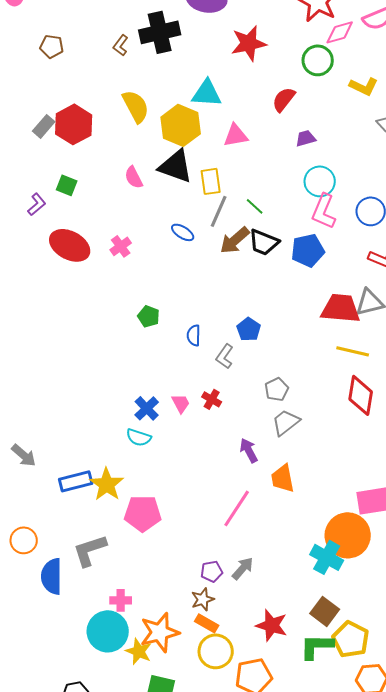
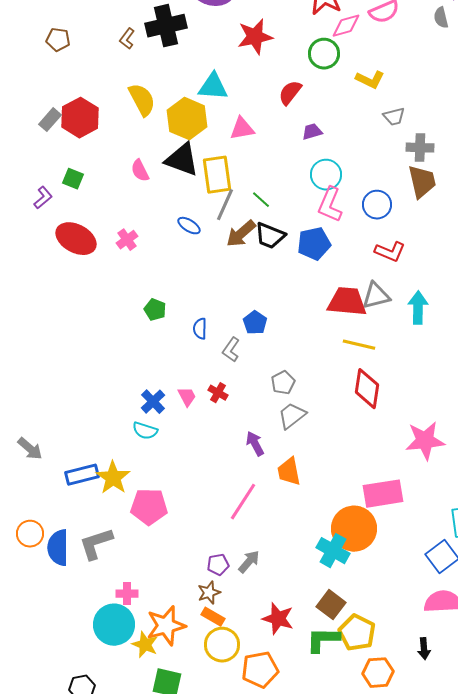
yellow rectangle: (211, 181) -> (217, 175), size x1.4
blue semicircle: (52, 576) -> (58, 548), moved

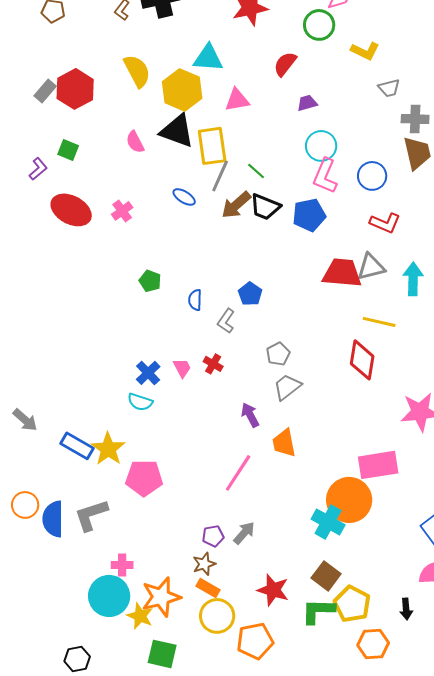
yellow line: (359, 345) -> (379, 322), moved
blue rectangle: (82, 475) -> (77, 446), turned 44
black arrow: (424, 649) -> (406, 609), moved

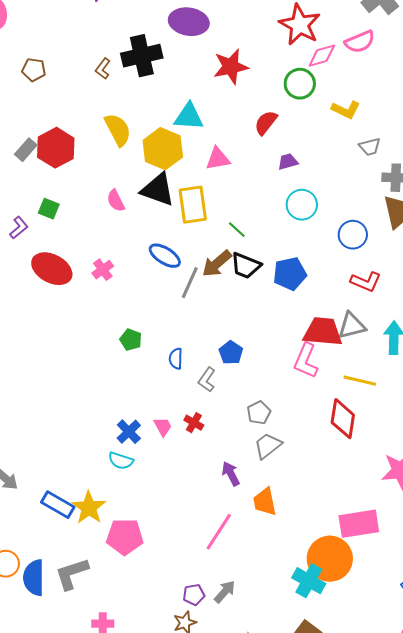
gray line: (220, 176) -> (190, 283), moved
pink L-shape: (325, 176) -> (306, 361), moved
blue ellipse: (184, 197) -> (165, 256), size x1.4

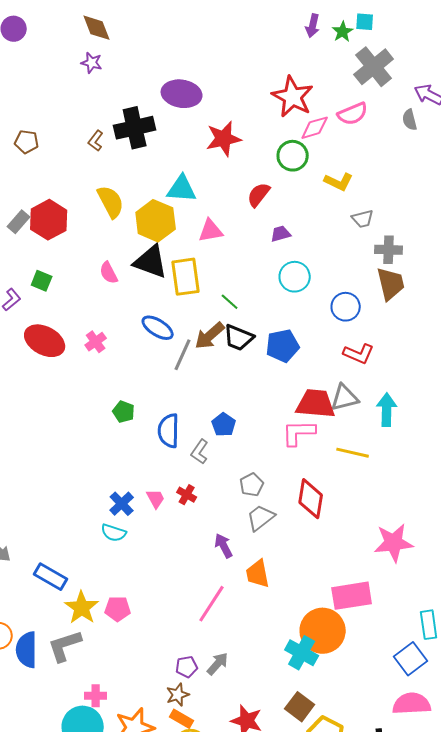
blue semicircle: (176, 359) -> (169, 431), size x1.6
pink L-shape: (306, 361) -> (299, 433), turned 66
red diamond: (343, 419) -> (311, 499), moved
yellow star: (89, 508) -> (82, 608), moved
pink pentagon: (125, 537) -> (118, 609), size x0.7

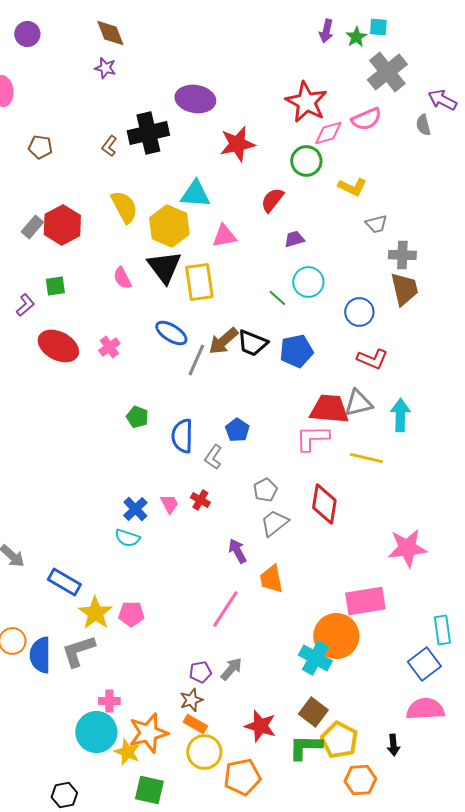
black triangle: (151, 262) -> (164, 267), turned 33
green square: (42, 281) -> (55, 286), turned -30
green line: (230, 302) -> (277, 298), moved

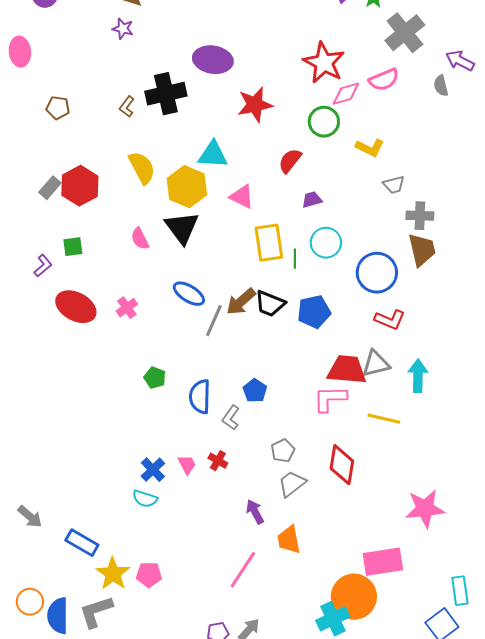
pink triangle: (224, 236) -> (242, 197), turned 36
yellow rectangle: (199, 282) -> (269, 243), moved
green line: (277, 298) -> (295, 259), turned 48
blue circle: (359, 312) -> (377, 273), size x1.4
cyan cross: (315, 658) -> (333, 619), turned 36

